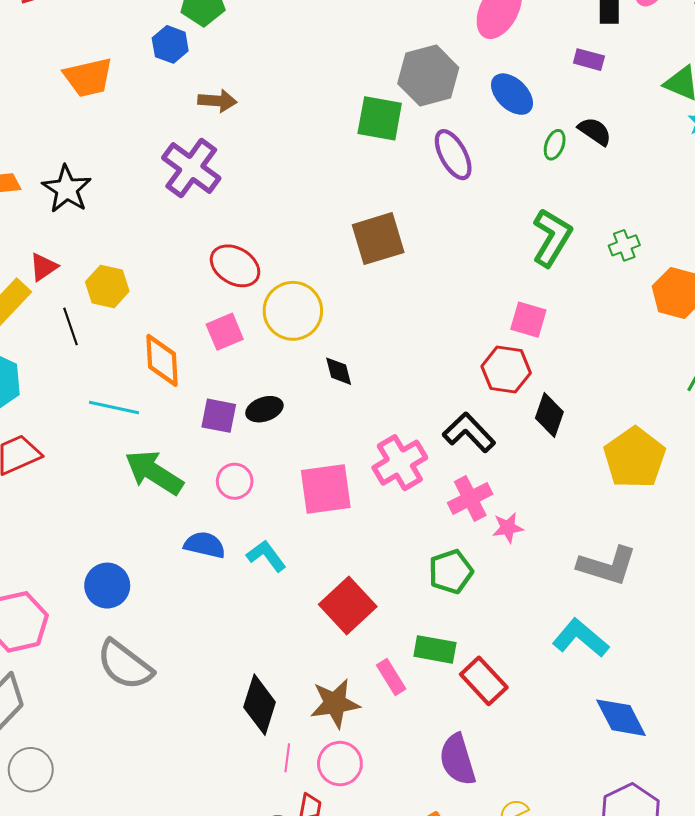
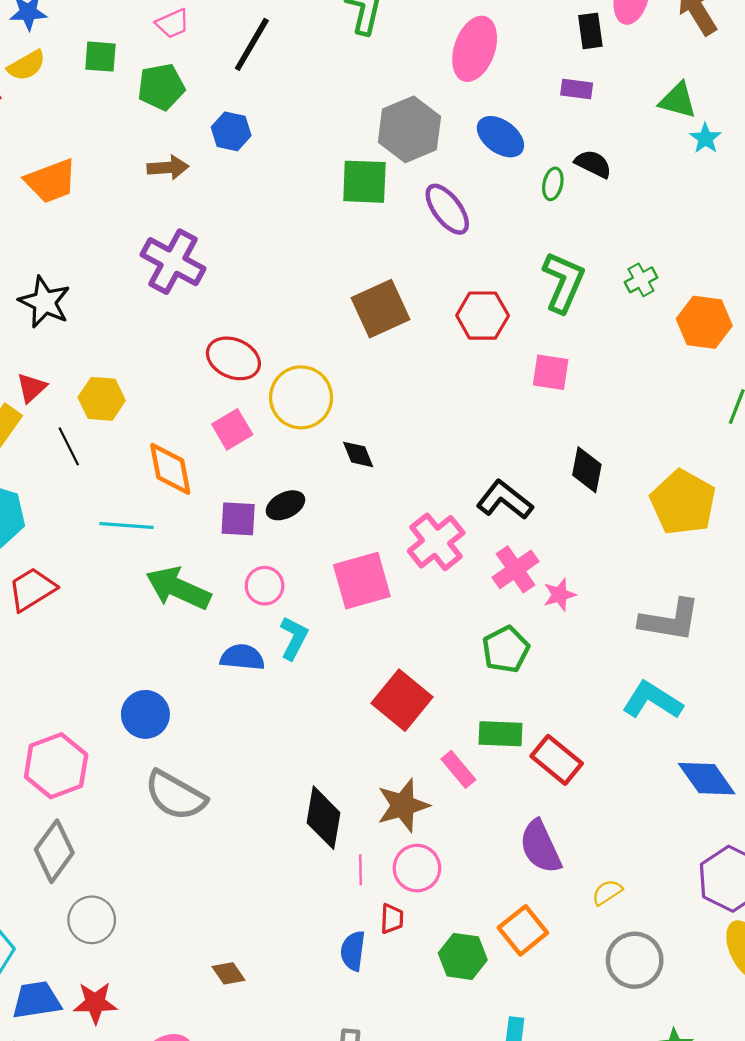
blue hexagon: (170, 44) -> (231, 131), moved
brown arrow: (217, 101) -> (168, 168), moved
red hexagon: (506, 370) -> (483, 316), moved
cyan L-shape: (266, 556) -> (294, 638), moved, turned 72

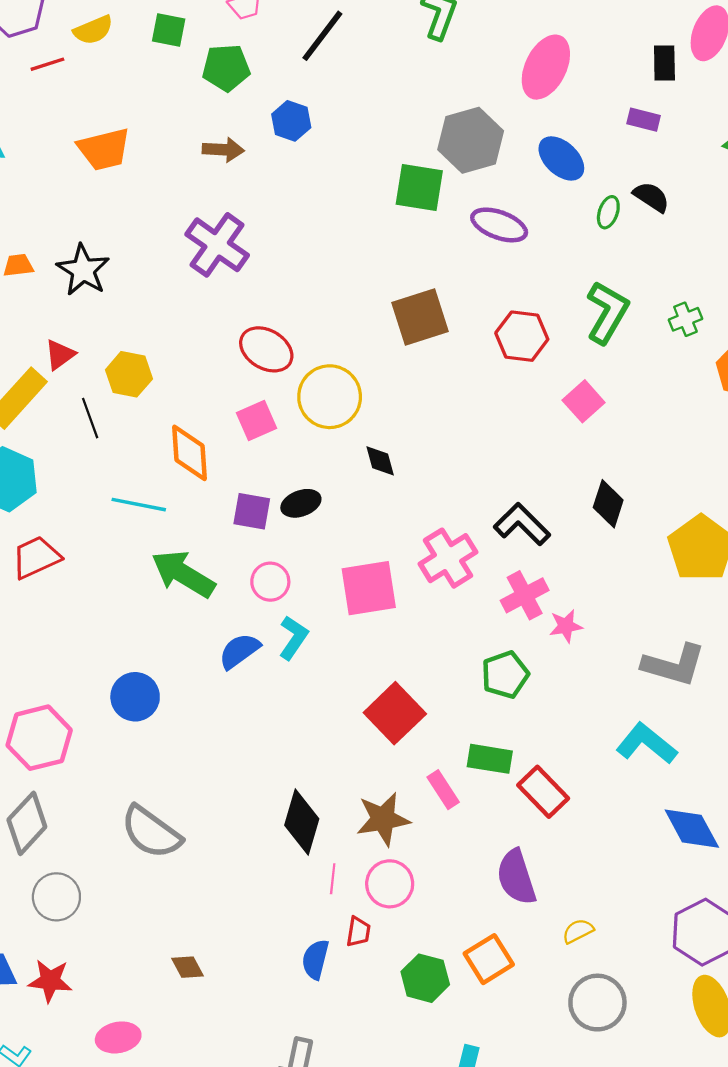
purple ellipse: (447, 209) -> (499, 225), turned -40
pink square: (551, 372) -> (584, 401), turned 33
blue semicircle: (242, 657) -> (239, 651), turned -48
gray semicircle: (176, 795) -> (151, 832), moved

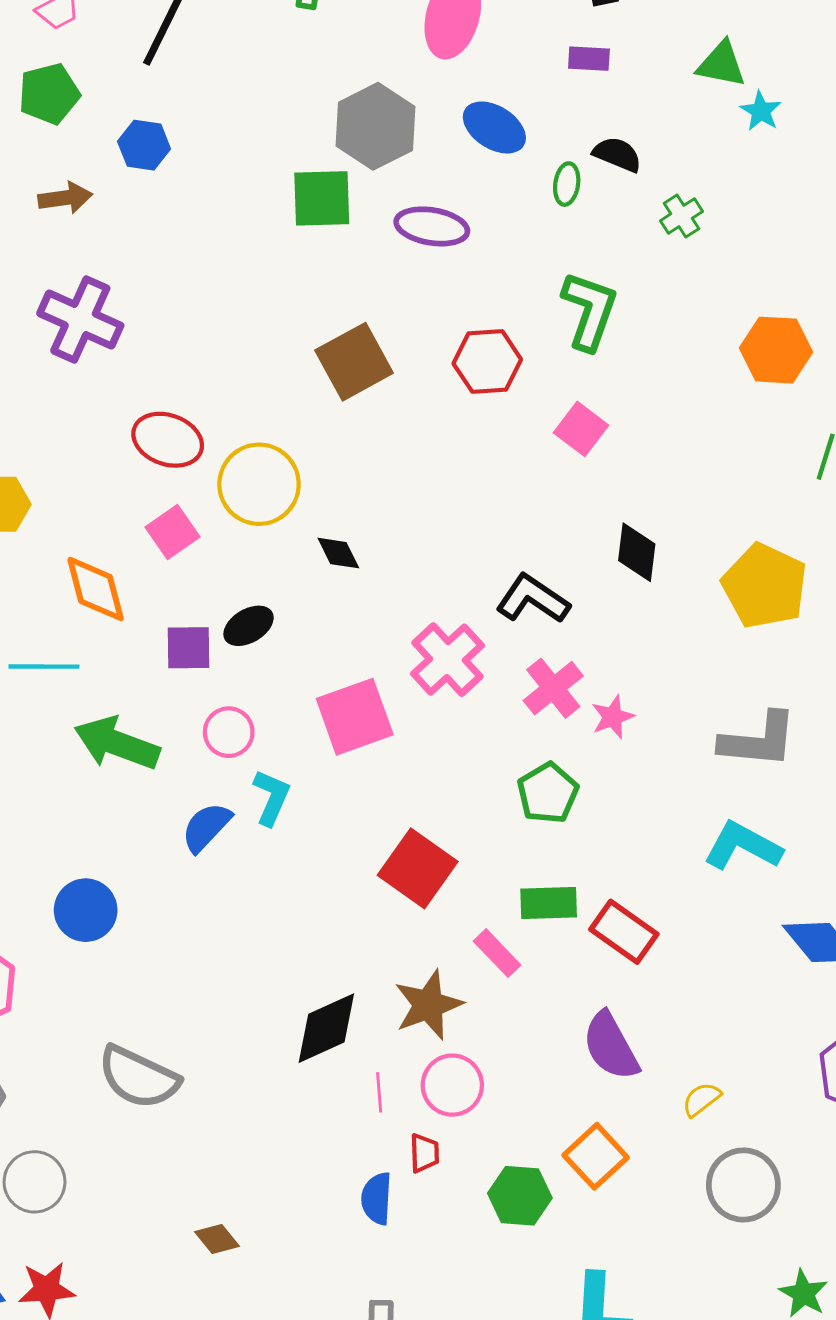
green cross: (685, 319) -> (681, 216), moved
black diamond: (302, 822) -> (326, 1028), turned 60

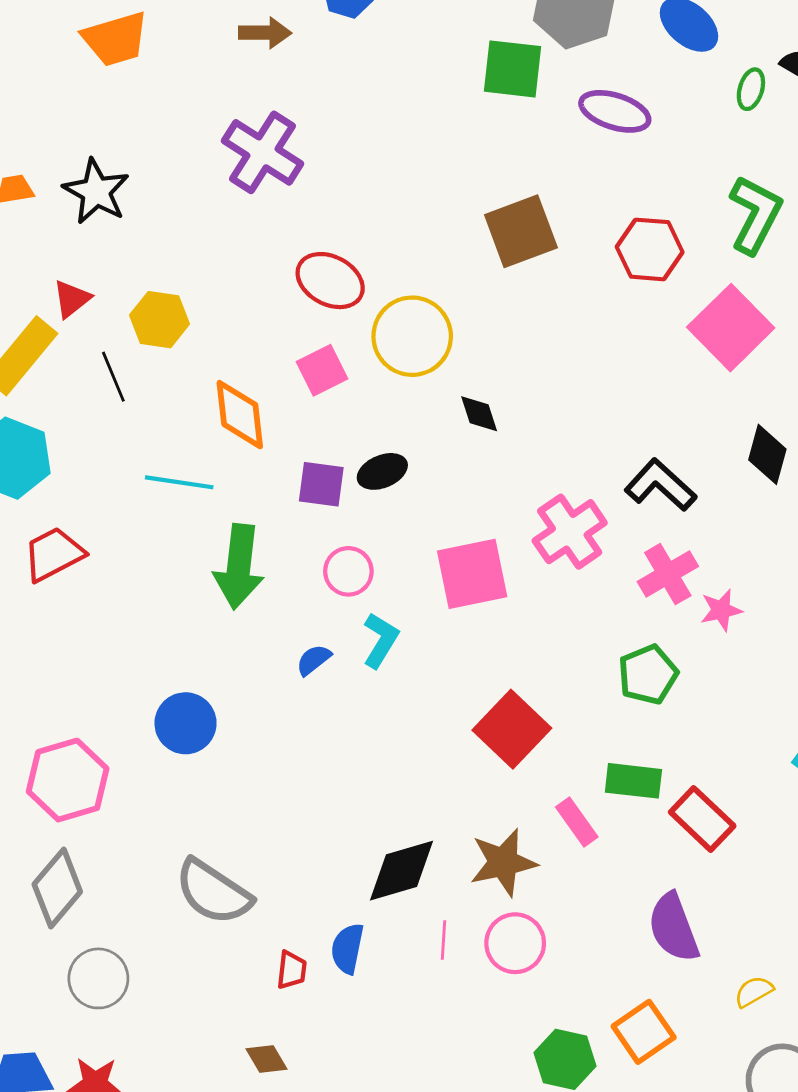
pink square: (581, 429) -> (731, 328), size x1.6
green arrow: (117, 743) -> (239, 567), turned -112
blue semicircle: (206, 827) -> (314, 660), size x0.7
red trapezoid: (424, 1153) -> (292, 970), moved
blue semicircle: (377, 1198) -> (347, 949), moved

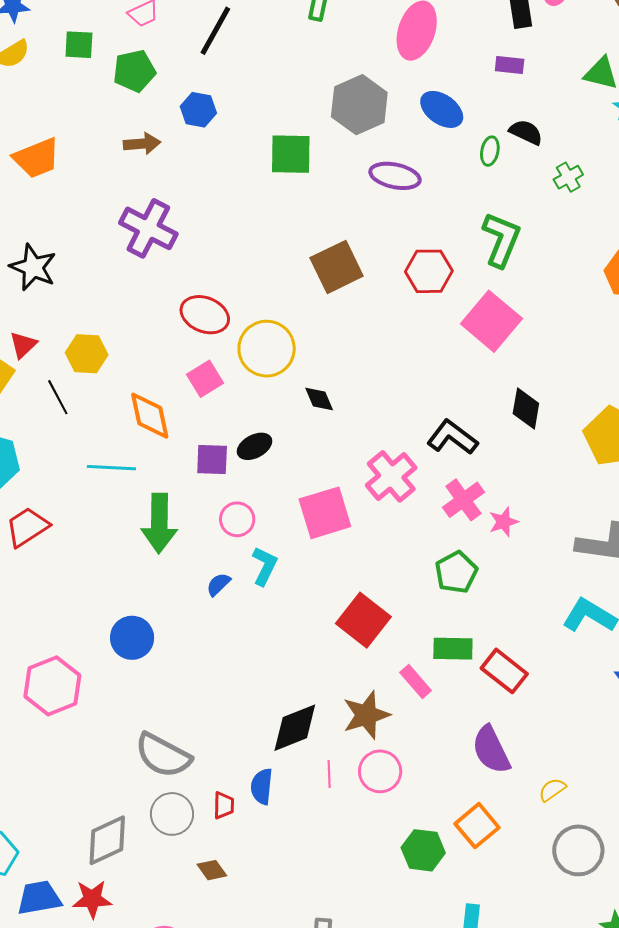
green square: (513, 69) -> (291, 154), moved
gray diamond: (57, 888) -> (107, 840), moved, turned 30
gray circle: (98, 978) -> (172, 814), moved

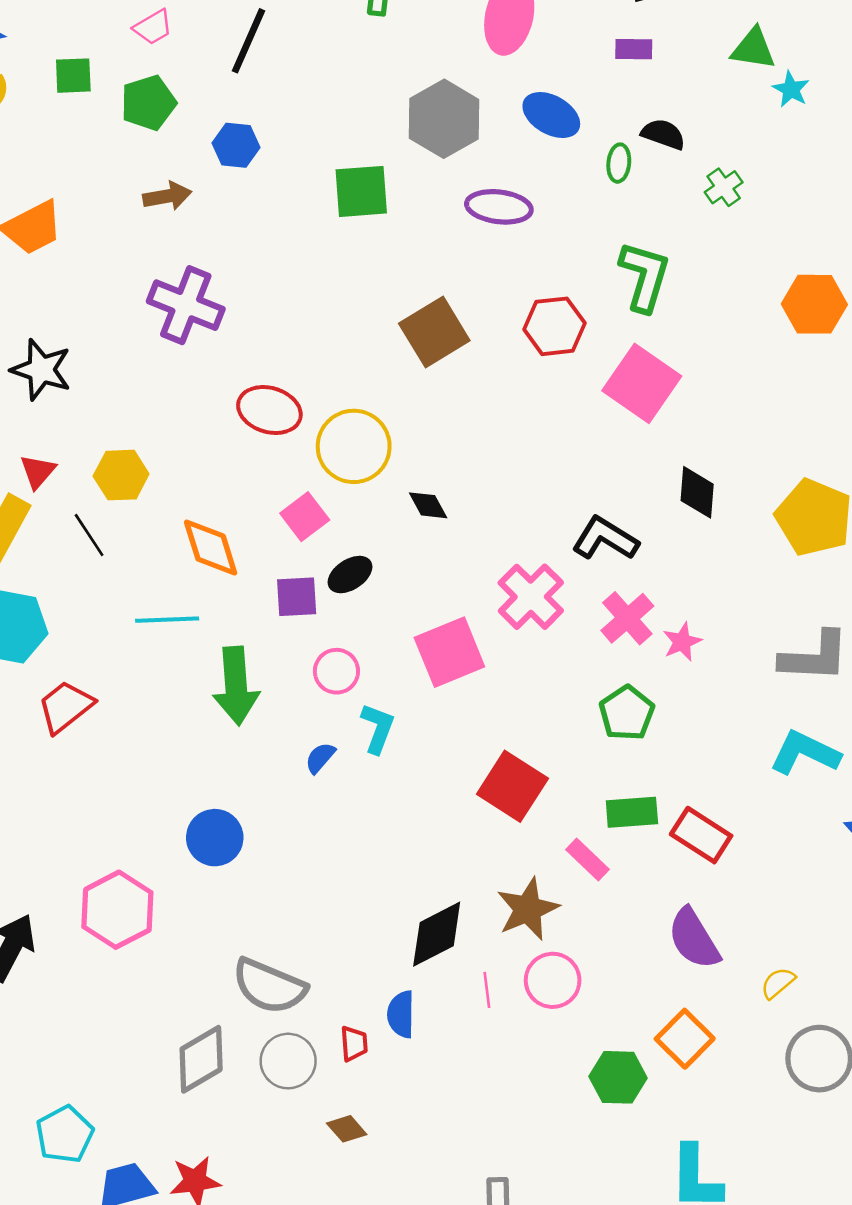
pink square: (205, 379) -> (305, 517), moved
gray diamond: (107, 840) -> (201, 1059), moved

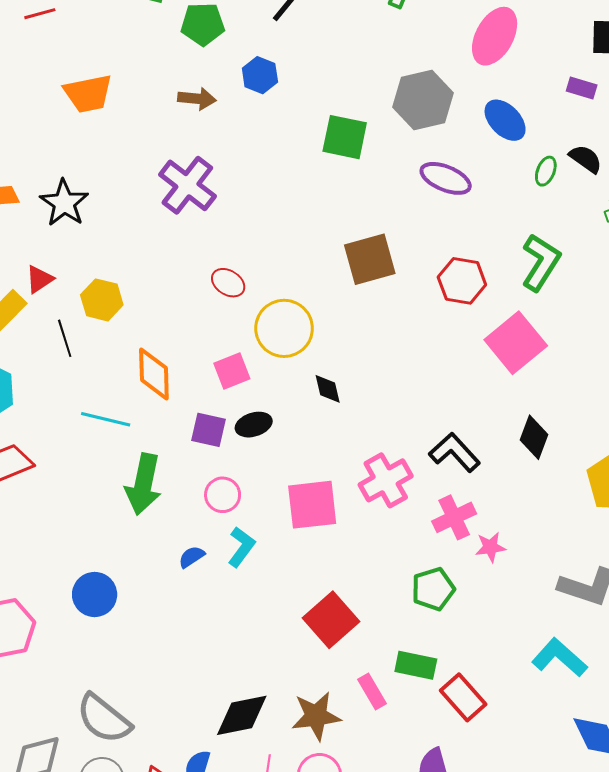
red ellipse: (269, 410) -> (228, 283), size x0.7

